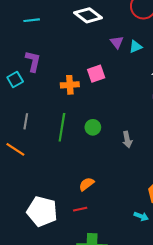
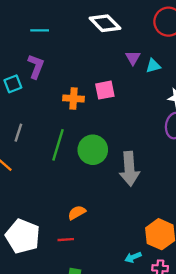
cyan line: (32, 20) -> (40, 30), moved
green circle: (93, 127) -> (93, 150), size x1.6
gray arrow: (127, 140) -> (129, 169), size x1.8
cyan arrow: (141, 216) -> (133, 257), turned 128

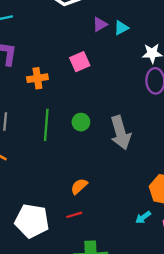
purple triangle: (133, 58) -> (100, 24), turned 42
orange cross: (74, 98) -> (37, 78), moved
green circle: (93, 150) -> (81, 122), size x0.6

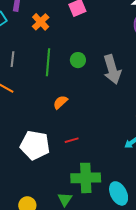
orange cross: (37, 78) -> (41, 22), turned -36
orange semicircle: (79, 186) -> (60, 102), moved

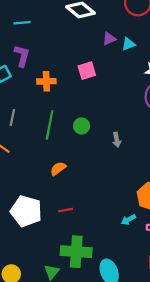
orange cross: (41, 22) -> (46, 81), turned 36
gray arrow: (112, 69) -> (117, 140), size x0.5

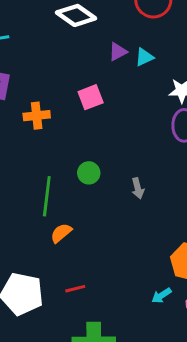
green line: (50, 125) -> (47, 196), moved

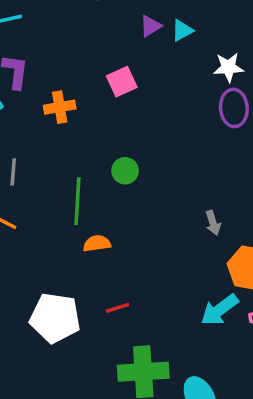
gray arrow: (138, 188) -> (213, 223), moved
orange semicircle: (61, 233) -> (97, 243), turned 35
cyan arrow: (161, 296) -> (219, 310), size x1.6

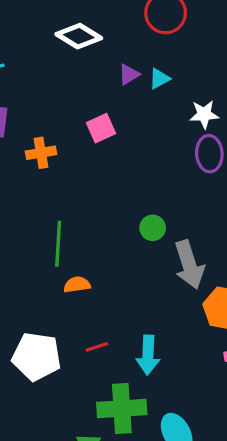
green circle: (125, 171) -> (153, 228), moved
gray arrow: (213, 223) -> (189, 265), size x2.0
cyan arrow: (219, 310) -> (148, 355), moved, turned -51

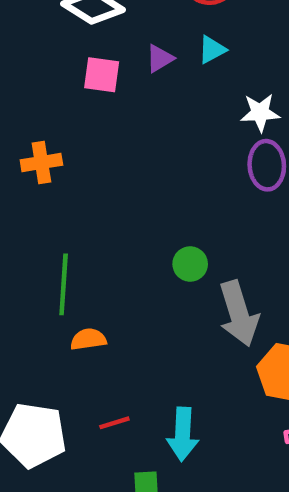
cyan triangle: (159, 79) -> (212, 50), moved
pink square: (101, 128) -> (102, 75), moved, turned 32

